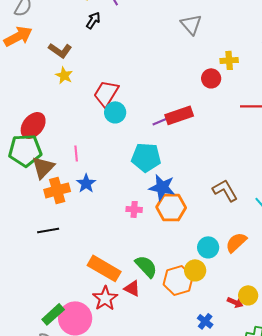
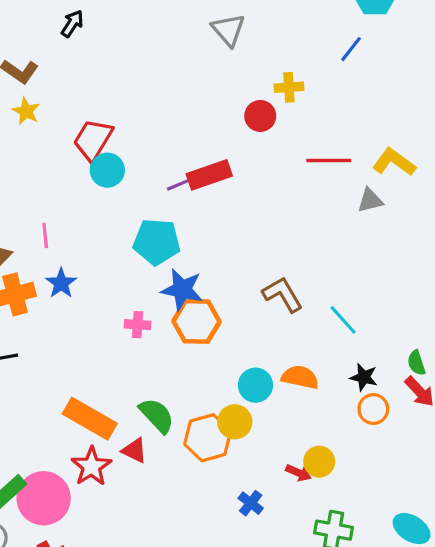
orange semicircle: (236, 242) -> (300, 377), turned 55

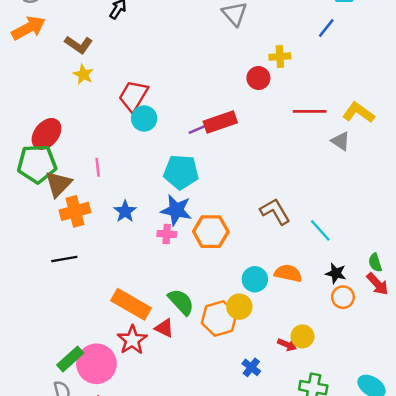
gray triangle: (370, 200) -> (341, 141), turned 48
blue star: (61, 283) -> (125, 211), moved
blue star: (182, 290) -> (176, 210), moved

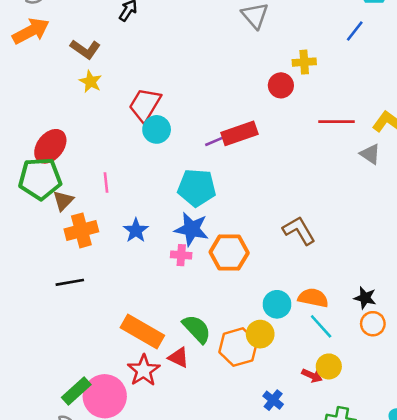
brown triangle: (58, 184) -> (63, 201), size x0.7
cyan line: (320, 230) -> (321, 326), moved

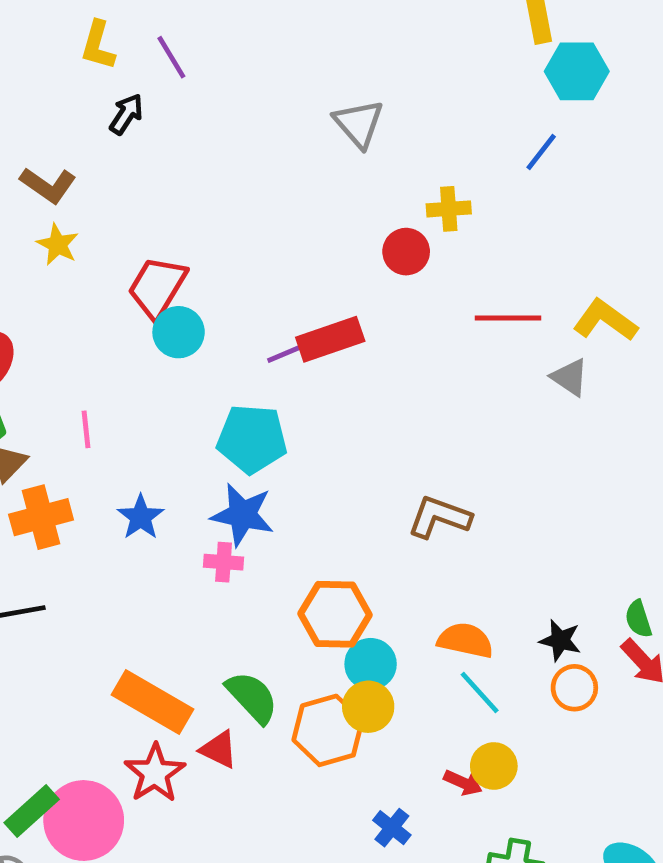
brown L-shape: (299, 230) -> (439, 517), turned -40
orange hexagon: (229, 252) -> (335, 614), moved
cyan circle: (277, 304) -> (371, 664), moved

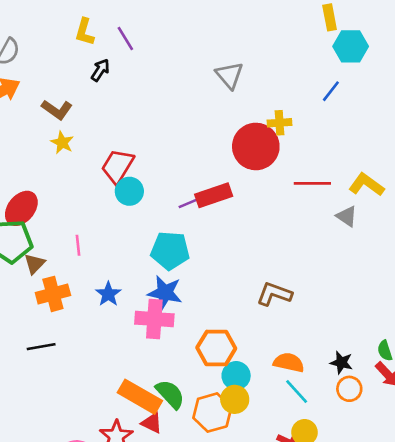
red circle: (406, 252) -> (256, 146), size x1.8
pink cross: (224, 562) -> (154, 319), size x1.8
orange rectangle: (152, 702) -> (140, 397), moved

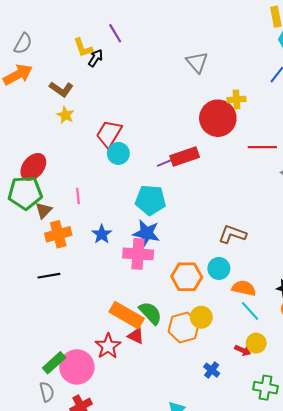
yellow L-shape: (85, 32) -> (83, 48), moved, turned -35
cyan circle: (236, 376) -> (219, 268), moved

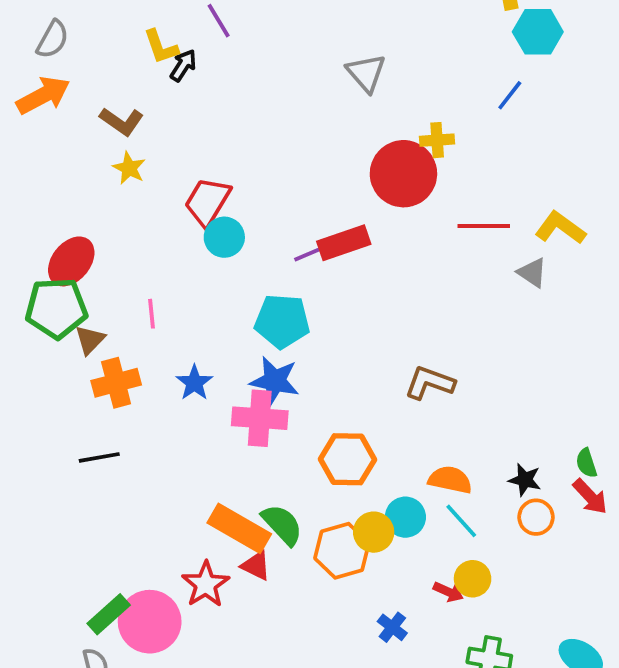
cyan circle: (219, 268) -> (405, 517), moved

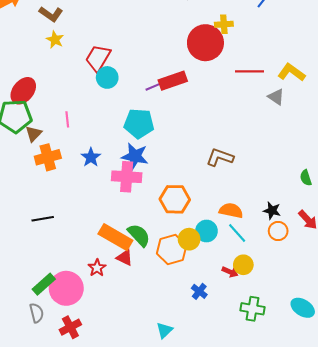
black line: (99, 457) -> (43, 219), moved
green semicircle: (586, 463) -> (306, 178), moved
red star: (206, 584) -> (97, 268), size x0.7

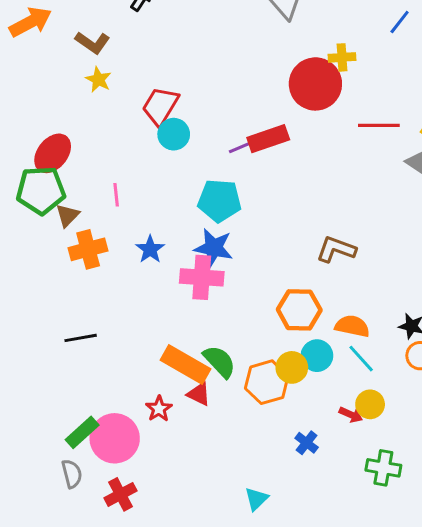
orange hexagon: (175, 199) -> (299, 310), moved

